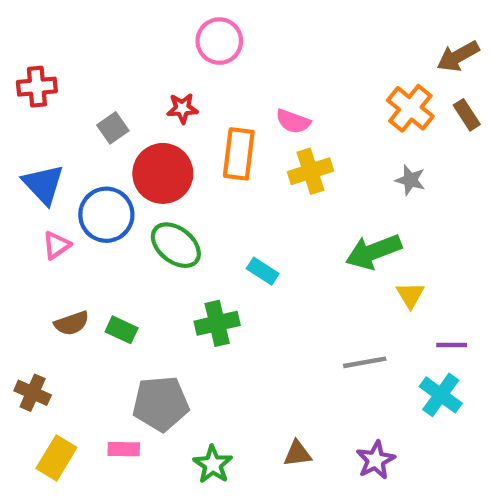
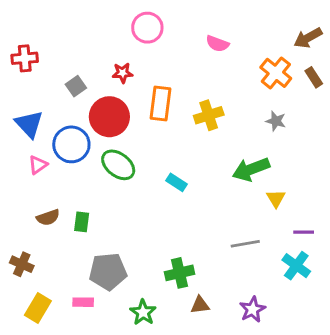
pink semicircle: (293, 121) -> (217, 44), moved
green cross: (217, 323) -> (179, 273), moved
green rectangle: (122, 330) -> (82, 222), turned 72

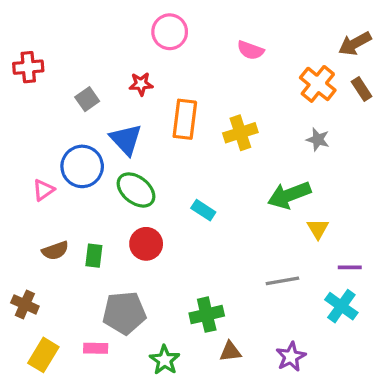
red circle: (109, 117) -> (146, 244), moved, size x0.7
blue triangle: (29, 124) -> (126, 139), moved

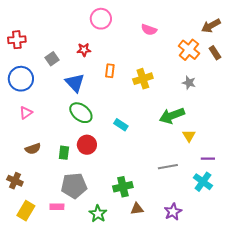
orange rectangle: (185, 119) -> (110, 71), size x0.6
blue circle: (82, 166) -> (21, 79), moved
green rectangle: (94, 256) -> (64, 153), moved

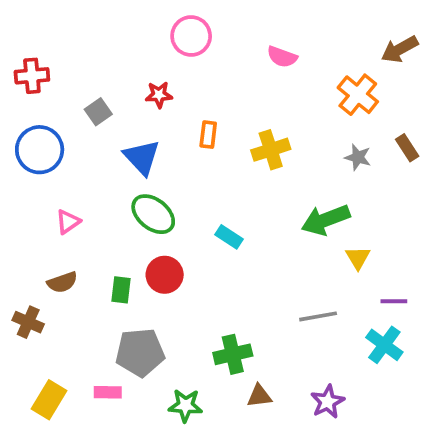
brown rectangle: (215, 53) -> (407, 148), moved
pink triangle: (26, 113) -> (68, 222), moved
brown cross: (15, 181) -> (28, 322), moved
green star: (98, 214) -> (185, 405), turned -30

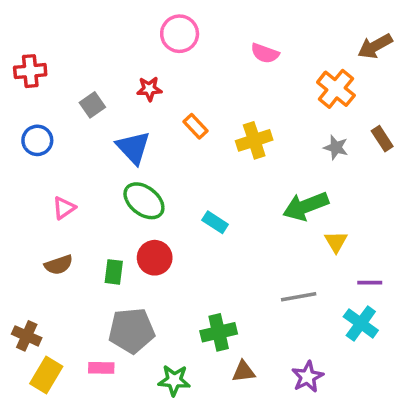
orange rectangle: (208, 135) -> (196, 126), turned -50
blue circle: (40, 150) -> (37, 140), size x0.7
brown cross: (28, 322) -> (27, 336), moved

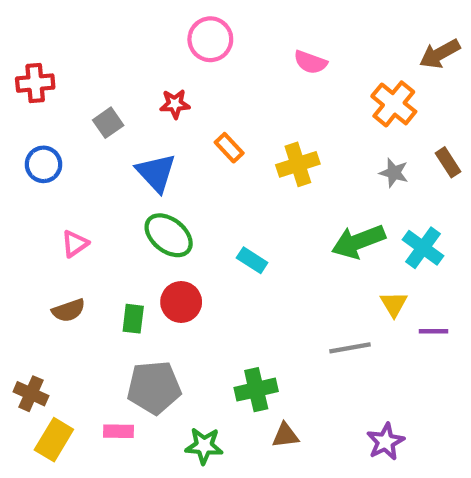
yellow triangle: (336, 242) -> (394, 304), moved
cyan cross: (361, 323) -> (423, 248), moved
purple star: (308, 377) -> (385, 442), moved

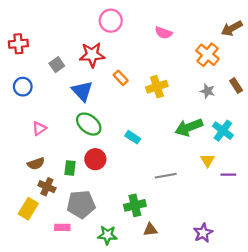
red star: (175, 104) -> (92, 55), size x1.6
gray line: (350, 348) -> (166, 176), moved
brown cross: (31, 394) -> (47, 187), moved
yellow rectangle: (54, 440) -> (28, 209), moved

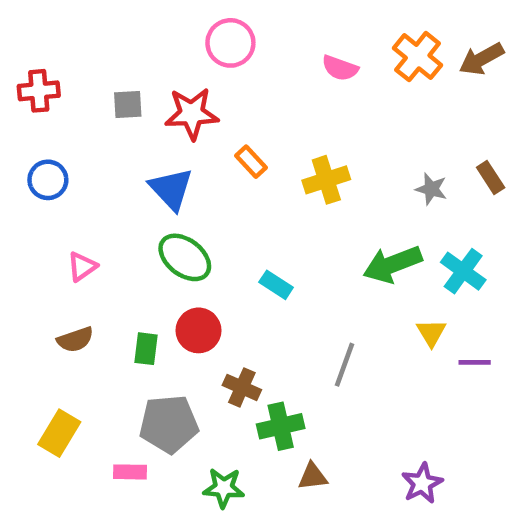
orange cross: (207, 55) -> (418, 57), moved
gray square: (57, 65) -> (128, 105), moved, turned 32
gray line: (166, 176) -> (345, 365), turned -60
brown cross: (47, 187) -> (242, 387), moved

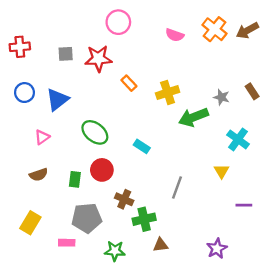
blue triangle: (171, 189) -> (57, 100), moved, turned 35
green arrow: (392, 264) -> (193, 117), moved
purple line: (475, 362) -> (244, 205), moved

